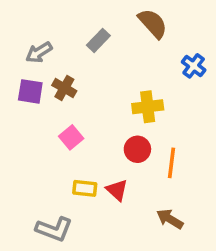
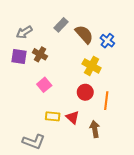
brown semicircle: (153, 23) -> (84, 34), moved
blue cross: (194, 66) -> (107, 41), moved
yellow cross: (148, 107) -> (92, 66), turned 36
brown arrow: (170, 219) -> (95, 129), moved, turned 49

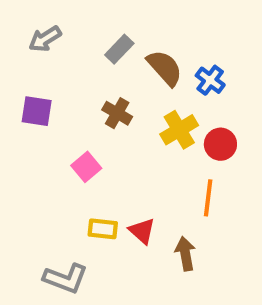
gray arrow: (24, 32) -> (45, 39), moved
brown cross: (40, 54) -> (117, 113), moved
yellow cross: (92, 66) -> (179, 130), turned 30
red circle: (85, 92) -> (220, 144), moved

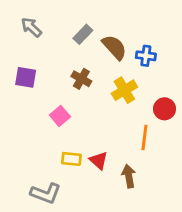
gray arrow: (45, 39) -> (31, 27), turned 75
blue cross: (210, 80) -> (146, 56), turned -30
red circle: (220, 144) -> (164, 109), moved

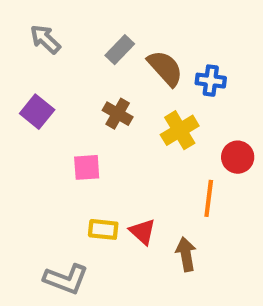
purple square: (26, 77) -> (37, 112), turned 30
pink square: (60, 116) -> (87, 167), turned 36

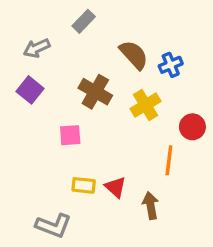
gray arrow: (45, 39) -> (37, 48), moved, turned -68
gray rectangle: (120, 50) -> (84, 21), moved
blue cross: (211, 81) -> (171, 65), turned -30
brown cross: (118, 114) -> (95, 92), size x1.4

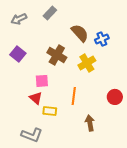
gray arrow: (37, 48) -> (19, 19), moved
red circle: (192, 127) -> (115, 97), moved
orange line: (169, 160) -> (74, 96), moved
red triangle: (115, 187) -> (36, 98), moved

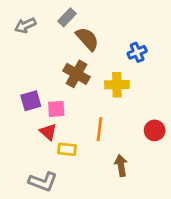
brown semicircle: (80, 33) -> (87, 39), moved
purple square: (18, 54) -> (31, 101), moved, turned 35
yellow cross: (87, 63) -> (117, 85), turned 30

